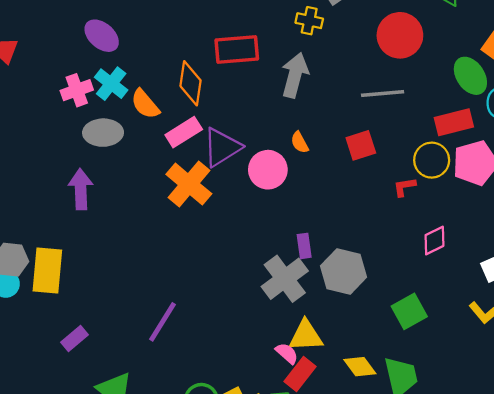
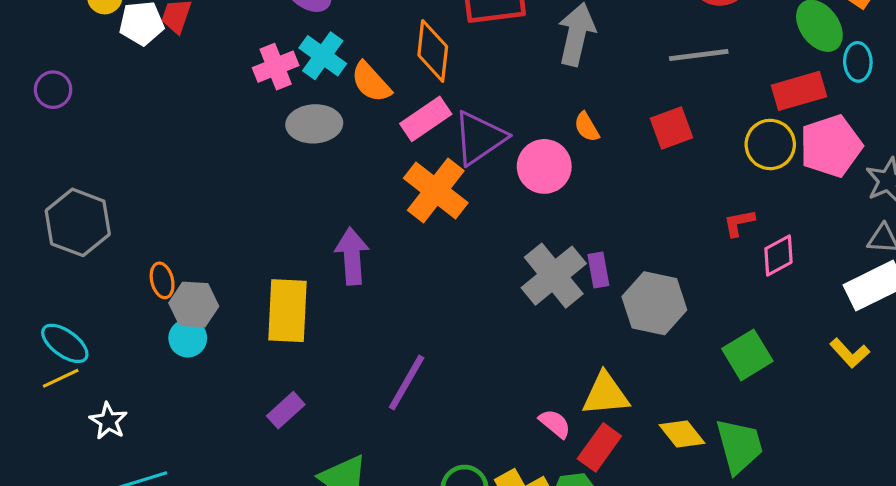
red L-shape: (404, 187) -> (739, 223), moved
purple arrow: (81, 189) -> (352, 256), moved
yellow rectangle: (47, 270) -> (287, 311), moved
gray cross: (285, 279) -> (554, 276), moved
pink semicircle: (287, 353) -> (555, 424), moved

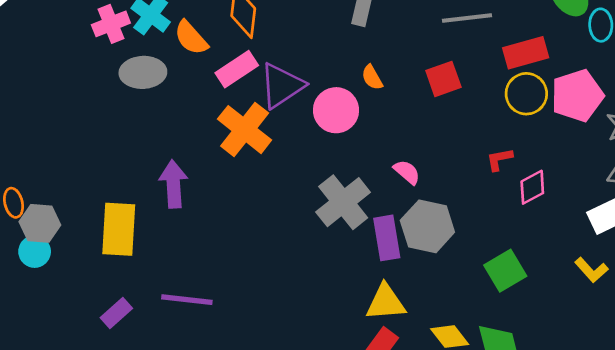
red rectangle: (799, 91) -> (526, 53), moved
purple rectangle: (598, 270) -> (387, 238), moved, size x1.5
purple line: (407, 382) -> (187, 300), moved, turned 66
pink semicircle: (555, 424) -> (407, 172), moved

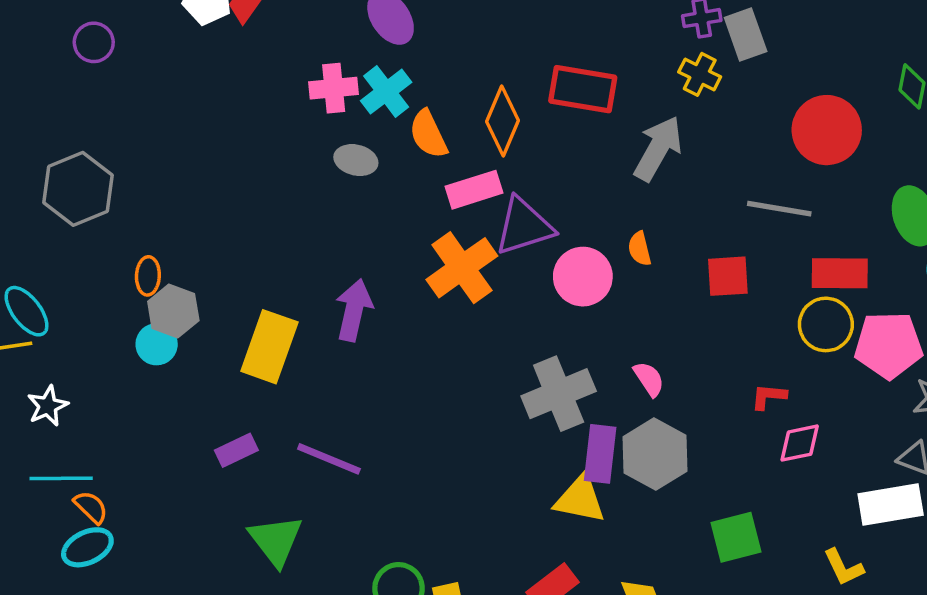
gray ellipse: (143, 72) -> (356, 160), size x0.7
yellow triangle: (386, 302) -> (580, 499), moved

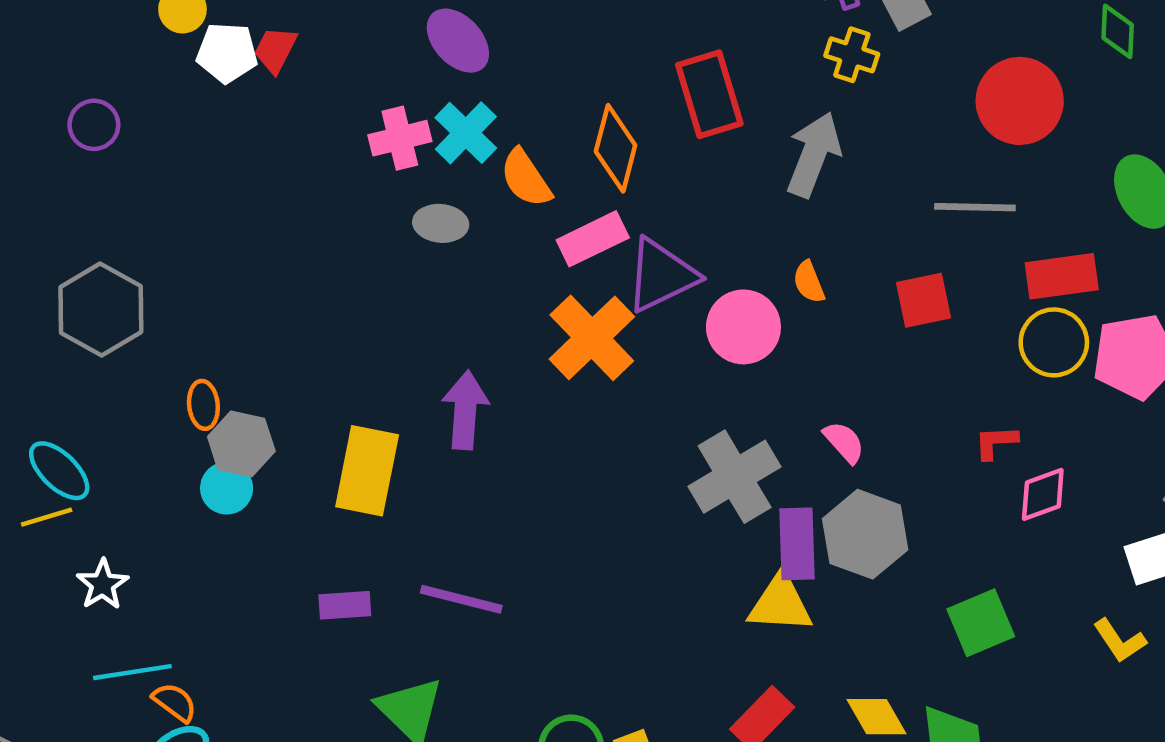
red rectangle: (583, 89) -> (709, 94), turned 72
purple rectangle: (236, 450) -> (345, 605), turned 30

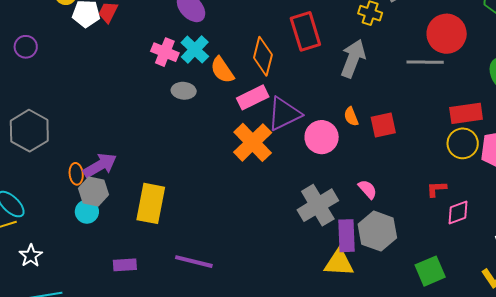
pink cross: (400, 138) -> (165, 52), turned 36
gray line: (975, 207) -> (425, 62), moved
red square: (923, 300) -> (383, 125), moved
purple arrow: (465, 410) -> (100, 165), moved, turned 56
purple rectangle: (345, 605) -> (125, 265), moved

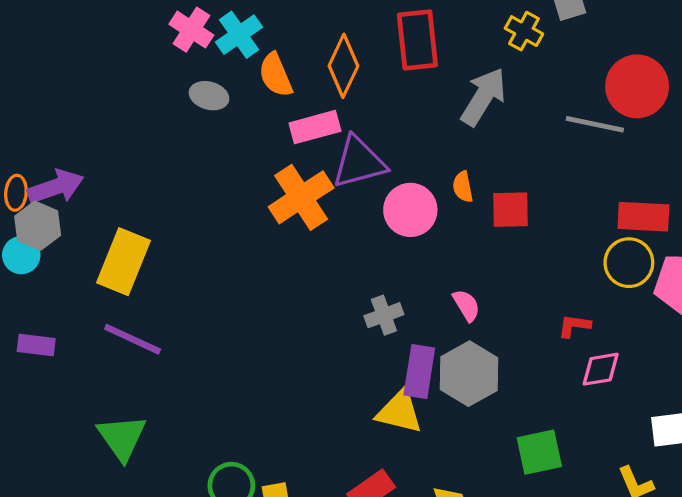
gray cross: (318, 205) -> (384, 315), size x0.6
purple line: (194, 262) -> (133, 339), moved
purple rectangle: (125, 265) -> (36, 345), moved

